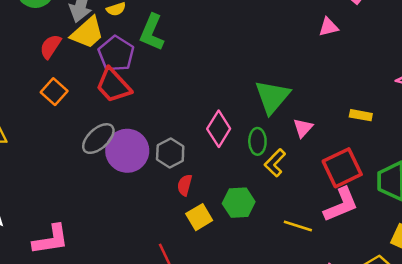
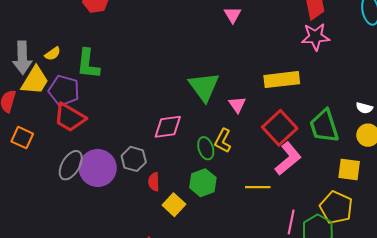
pink triangle: (328, 27) -> (233, 15), turned -30
yellow rectangle: (361, 115) -> (282, 80), size x1.8
pink diamond: (219, 129) -> (168, 127), turned 68
green ellipse: (257, 141) -> (206, 148), moved

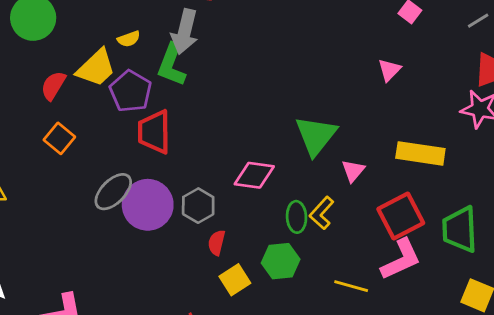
pink triangle: (233, 15) -> (389, 70), moved
gray arrow: (22, 58) -> (185, 32), moved
red trapezoid: (70, 117) -> (154, 132), moved, turned 44

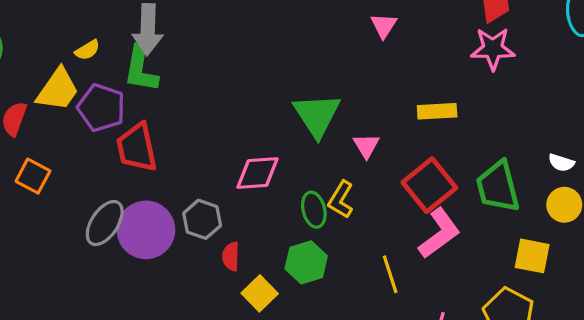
yellow rectangle: (420, 153) -> (437, 111), size x0.7
yellow line: (351, 286) -> (390, 274), turned 68

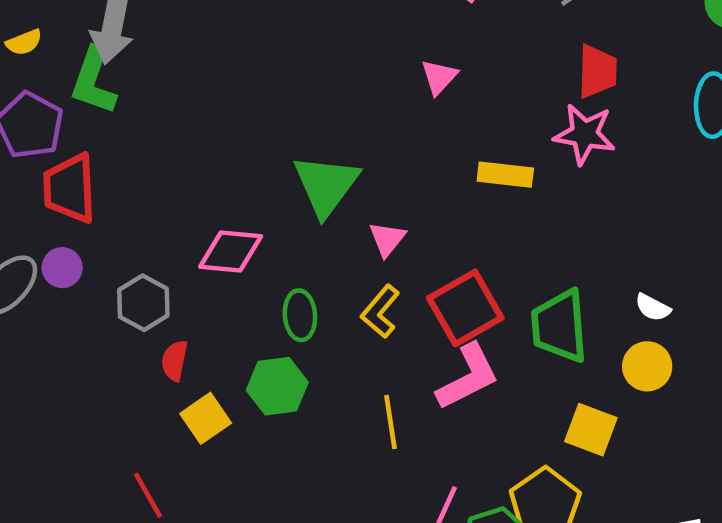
yellow rectangle: (437, 111) -> (505, 175), moved
yellow L-shape: (341, 200) -> (380, 311), moved
purple circle: (146, 230) -> (62, 268), moved, size x0.5

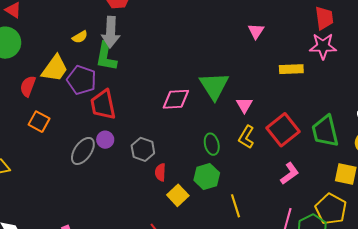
yellow semicircle: (24, 42) -> (80, 37), moved
pink diamond: (231, 252) -> (176, 99), moved
pink L-shape: (468, 377) -> (290, 173), moved, size x0.7
yellow line: (390, 422) -> (236, 206), moved

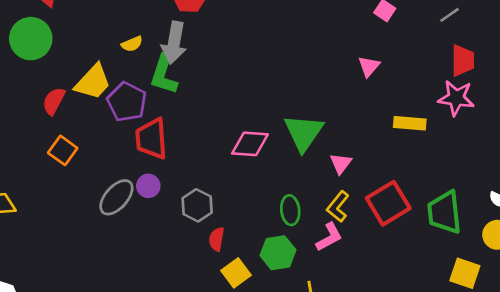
pink L-shape: (290, 173) -> (329, 237), moved

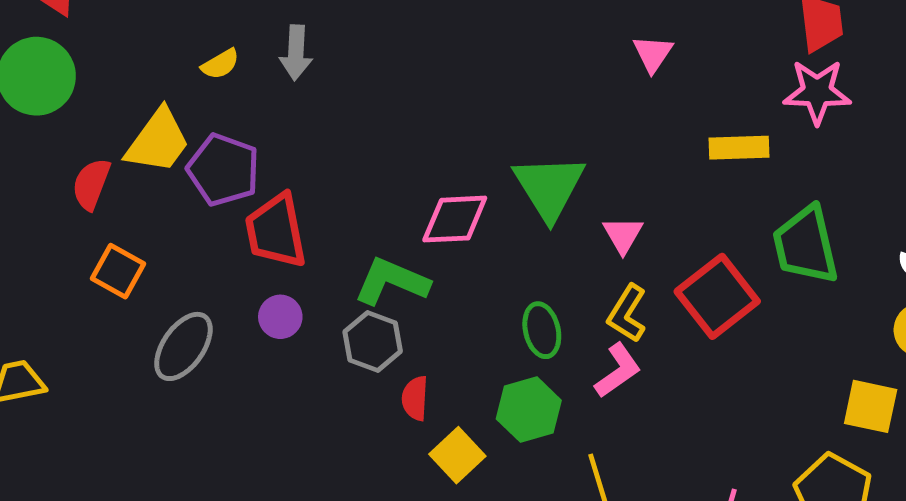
gray arrow: (174, 43) -> (296, 53), size x0.7
green L-shape: (164, 74) -> (392, 281), moved, turned 102
gray ellipse: (116, 197) -> (183, 346), moved
green trapezoid: (445, 212) -> (806, 245), moved

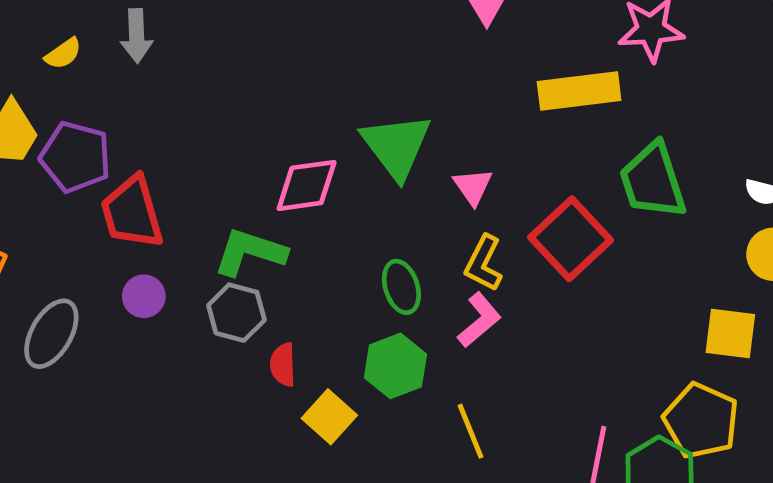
yellow rectangle: (739, 148) -> (579, 91), size x1.4

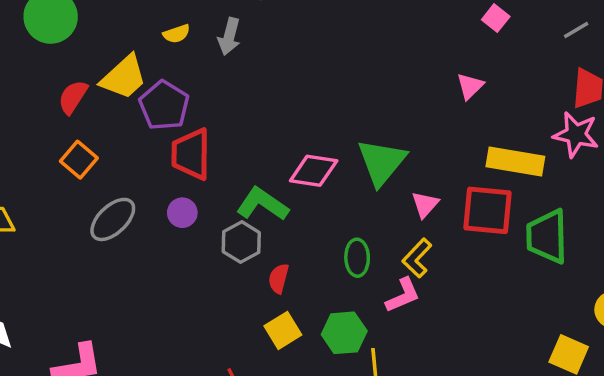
red square: (571, 239) -> (487, 210), moved, turned 32
red semicircle: (283, 365) -> (279, 278), moved
green hexagon: (395, 366) -> (344, 333), moved

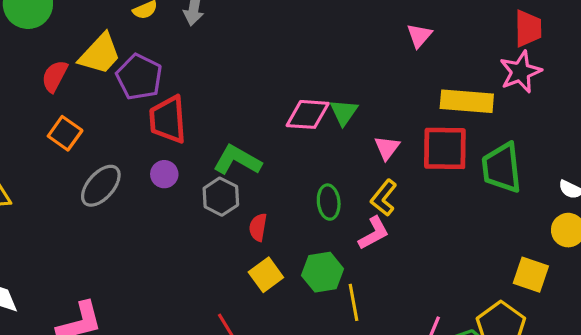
pink star: (576, 135) -> (520, 72), turned -30
green triangle: (382, 162) -> (344, 112), size x0.6
pink diamond: (314, 171) -> (308, 114), moved

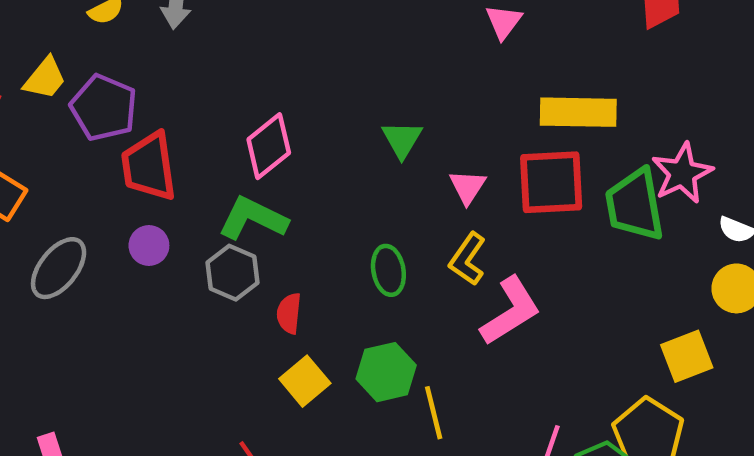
yellow trapezoid: (100, 54) -> (45, 78), size x0.7
pink star: (520, 72) -> (682, 173), moved
pink diamond: (308, 114) -> (269, 146), moved, turned -39
pink L-shape: (374, 233) -> (510, 311), moved, size x1.4
yellow square: (531, 275) -> (687, 356), turned -36

